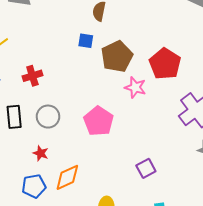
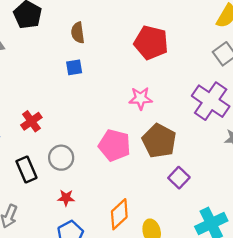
brown pentagon: (117, 56) -> (159, 141), moved
red pentagon: (165, 64) -> (151, 43), moved
orange diamond: (67, 177) -> (119, 214), moved

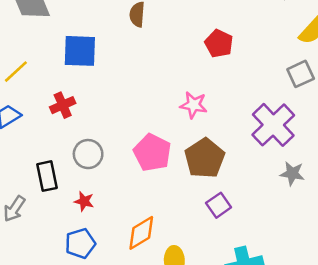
red pentagon: (151, 43) -> (219, 44), size x0.7
blue square: (74, 67) -> (80, 51), moved, size x1.8
black rectangle: (26, 169) -> (47, 176), moved

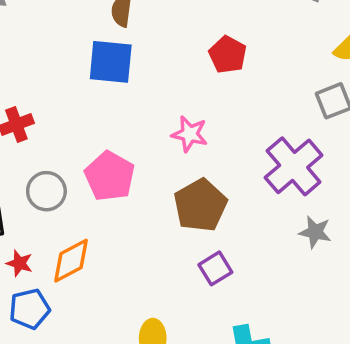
blue square: (80, 51) -> (111, 62), moved
pink pentagon: (152, 153) -> (110, 176), moved
red star: (84, 201) -> (19, 263), moved
orange diamond: (141, 233) -> (71, 261), moved

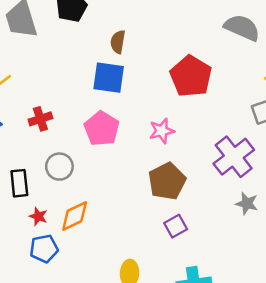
red pentagon: (228, 55) -> (191, 76), size x1.6
pink star: (190, 134) -> (162, 131), turned -30
pink pentagon: (110, 176) -> (102, 129), moved

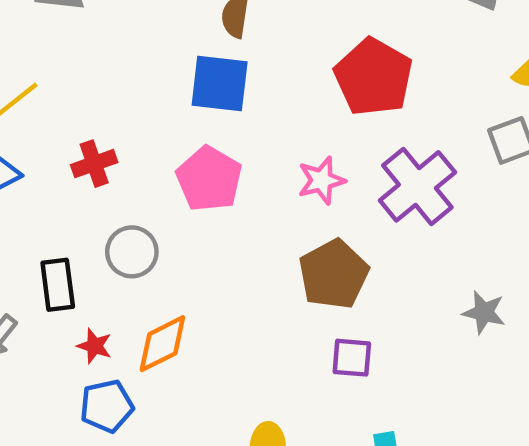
purple cross: (234, 157) -> (417, 186), moved
purple square: (176, 226) -> (352, 358), turned 35

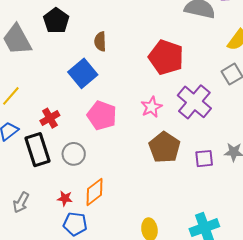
blue square: (220, 84) -> (83, 73), moved, turned -36
black rectangle: (58, 285) -> (37, 150), moved, size x1.4
purple square: (352, 358) -> (204, 159), moved
blue pentagon: (107, 406) -> (75, 224), turned 30

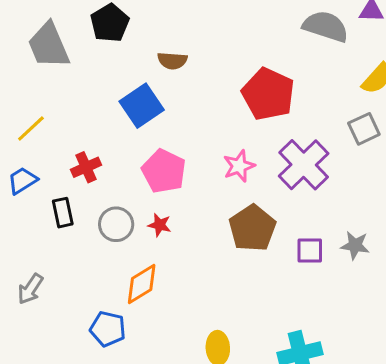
brown semicircle: (100, 41) -> (172, 61), turned -90
black rectangle: (37, 150) -> (63, 213), size x0.6
red star: (65, 198) -> (160, 225), moved

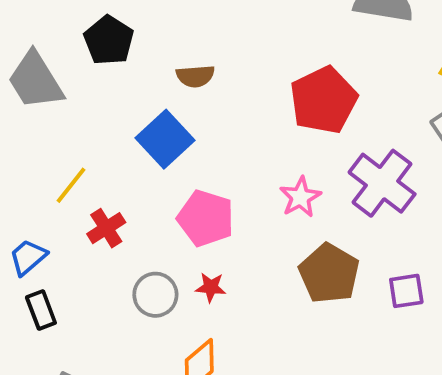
red pentagon: (268, 94) -> (323, 100), turned 30
yellow line: (31, 128) -> (71, 185), moved
black rectangle: (63, 213) -> (41, 310), moved

